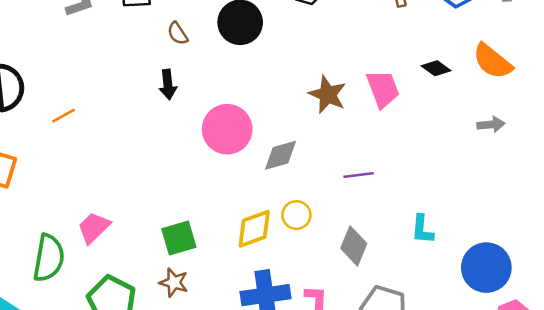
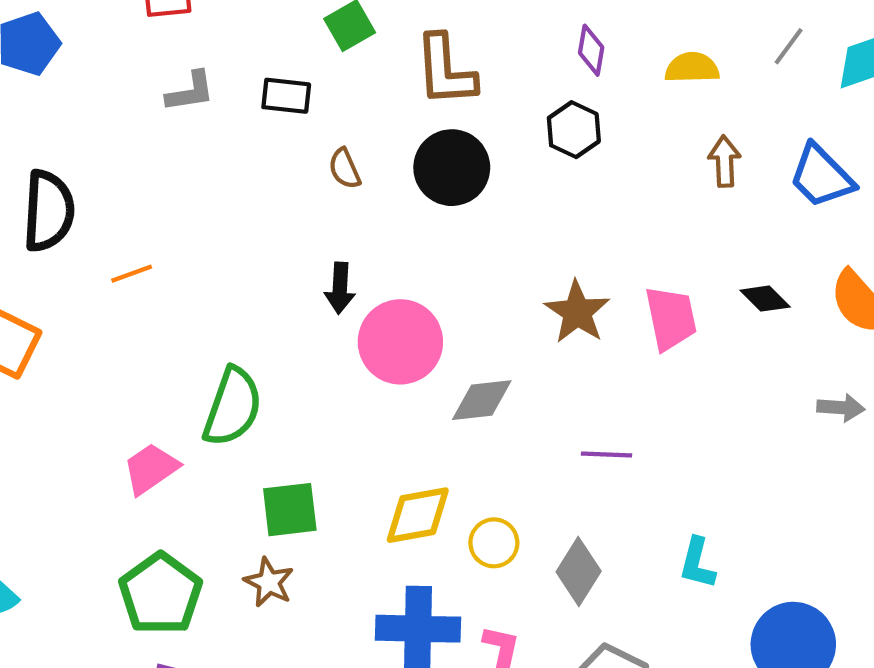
black arrow: (168, 85) -> (340, 288), moved
yellow circle: (296, 215) -> (494, 543), moved
green semicircle: (49, 258) -> (233, 407), moved

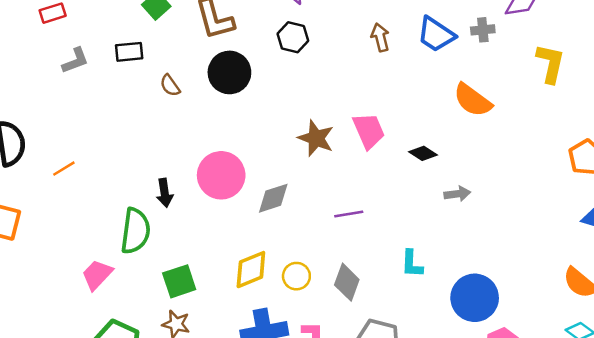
black arrow: (340, 288) -> (165, 193), moved
black diamond: (765, 299) -> (423, 153), moved
gray arrow: (841, 408) -> (457, 194), moved

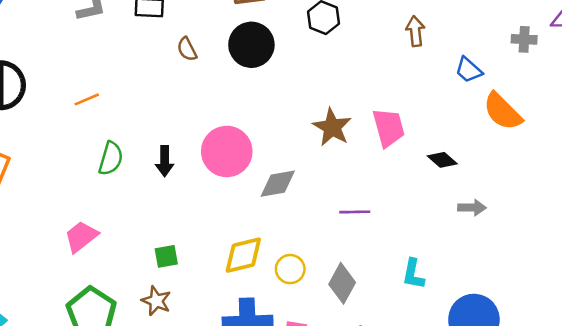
blue trapezoid: (436, 34) -> (469, 70), moved, size x0.7
orange line: (64, 169) -> (87, 99), moved
green semicircle: (135, 231) -> (111, 158), moved, size x0.7
green square: (179, 281) -> (166, 256), size x0.7

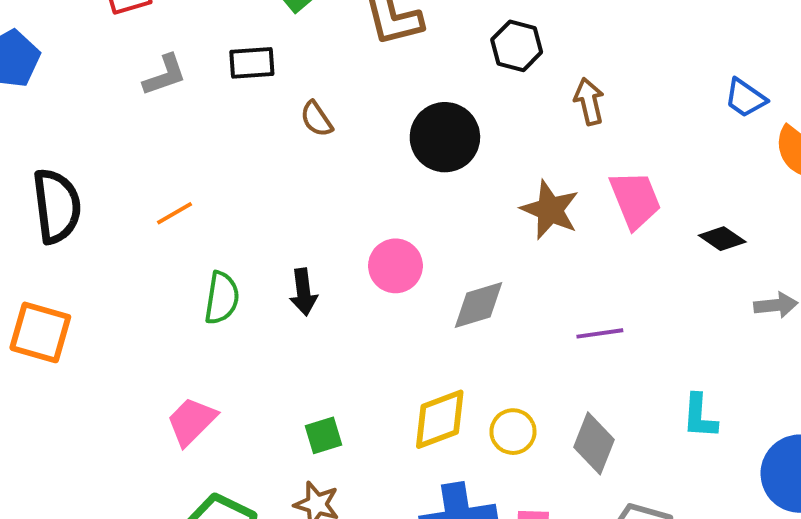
brown arrow: (415, 31) -> (589, 101), moved
black circle: (251, 45) -> (445, 137), moved
pink circle: (227, 151) -> (395, 266), size x0.7

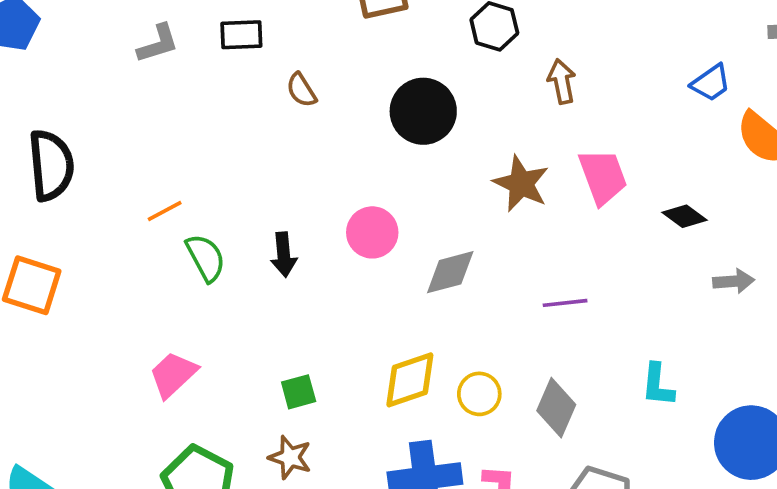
blue trapezoid: (745, 98) -> (711, 83), turned -72
orange line: (175, 213) -> (165, 211), moved
green semicircle: (222, 298) -> (206, 258), turned -39

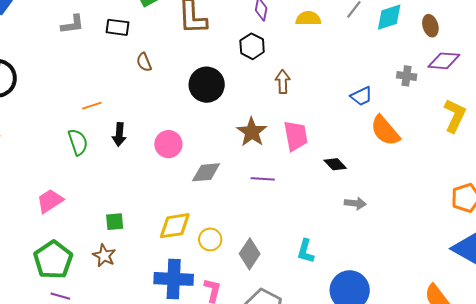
orange line: (165, 211) -> (92, 106), moved
black arrow: (284, 255) -> (119, 135), moved
purple line: (565, 303) -> (263, 179), moved

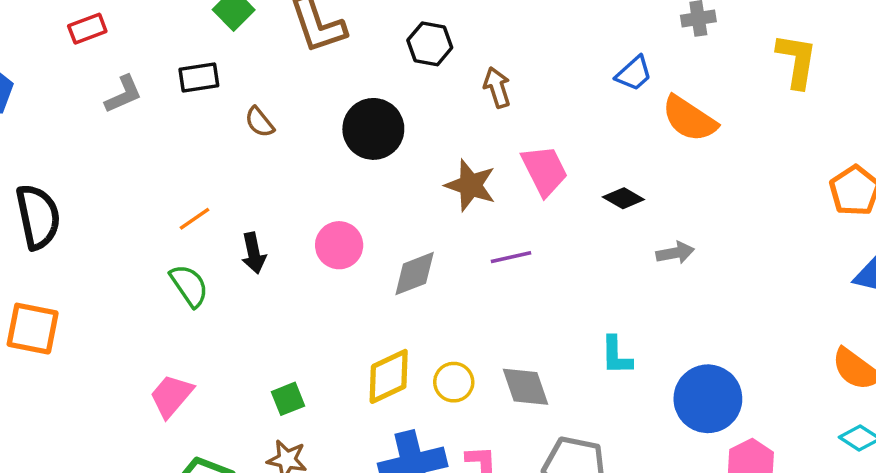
gray diamond: (250, 254) -> (526, 387), turned -36

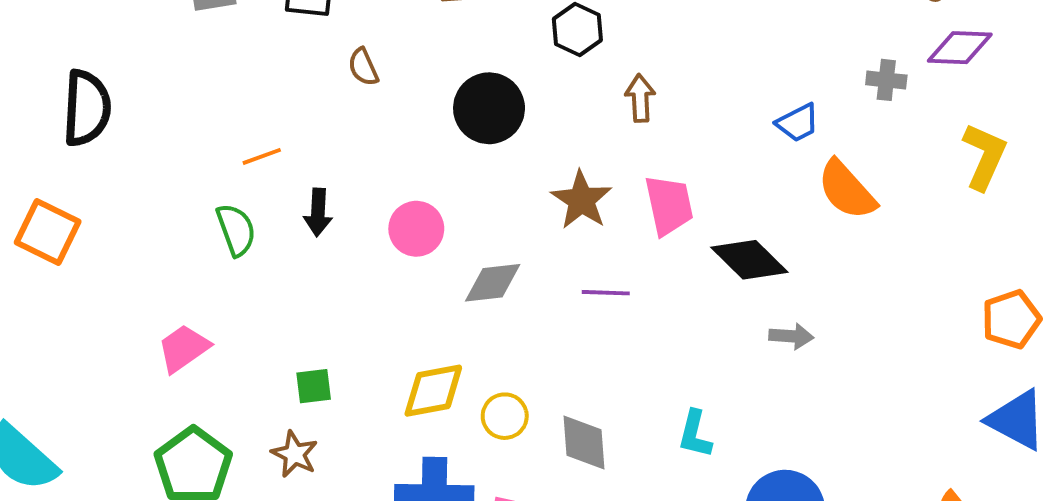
black diamond: (623, 198) -> (749, 260), size x1.6

